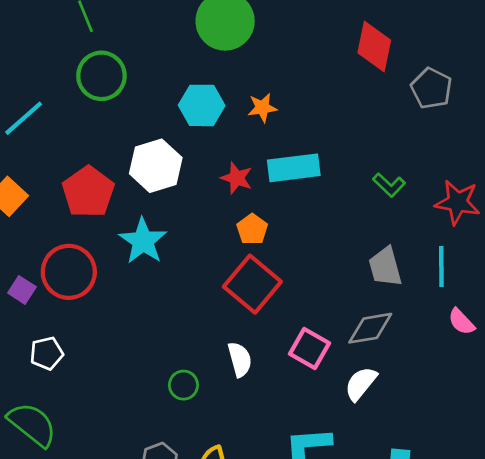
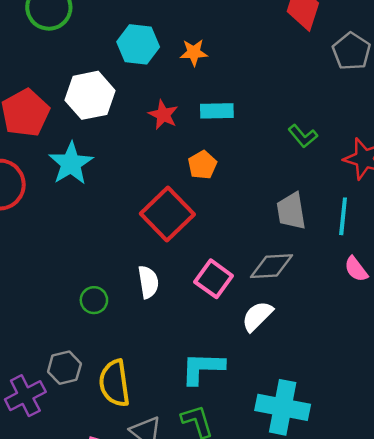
cyan rectangle: (294, 168) -> (217, 111), size x0.7
orange pentagon: (252, 229) -> (202, 165), moved

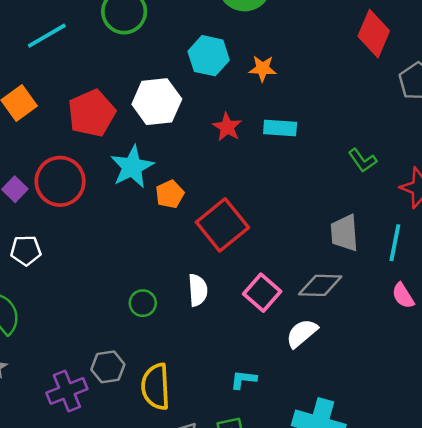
orange pentagon: (202, 165) -> (170, 194), moved
cyan L-shape: (203, 368) -> (243, 379), size x0.6

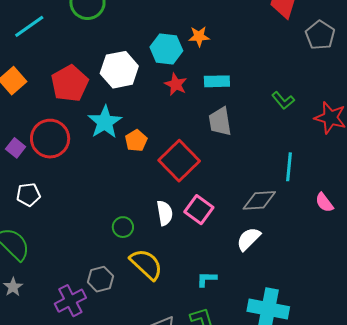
cyan hexagon: (209, 56) -> (166, 49), moved
gray trapezoid: (344, 233) -> (220, 122), moved
cyan line: (395, 243) -> (289, 167), moved
pink square: (262, 293) -> (199, 210), moved
yellow semicircle: (156, 387) -> (146, 264), moved, turned 141

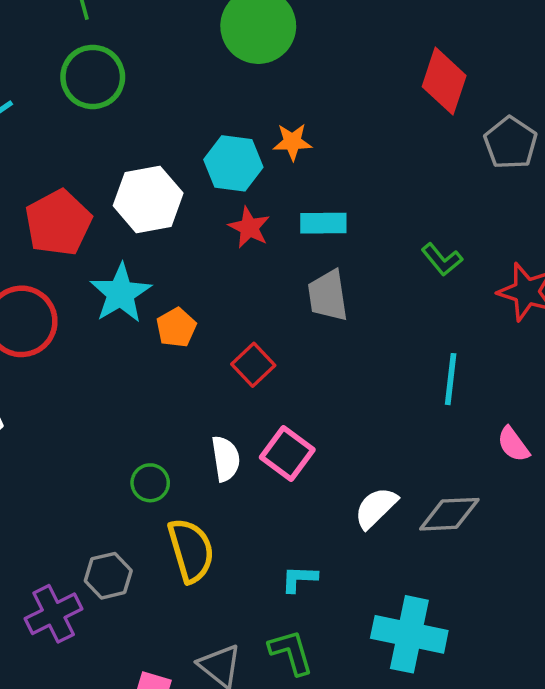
red square: (179, 161) -> (253, 365), size x0.6
gray diamond: (259, 200) -> (449, 514), moved
yellow semicircle: (146, 264) -> (191, 550), turned 30

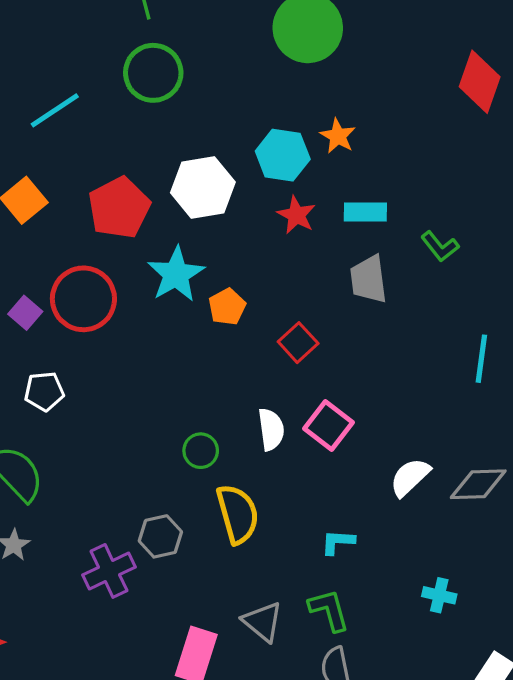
orange star: (292, 142) -> (338, 136), turned 30
green L-shape: (442, 259) -> (440, 246), moved
cyan cross: (409, 634) -> (439, 595), size x0.5

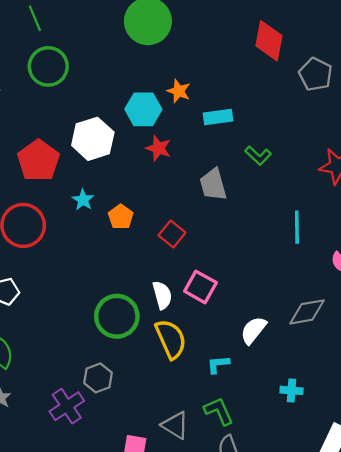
cyan rectangle: (365, 212) -> (218, 117), moved
cyan star: (176, 274) -> (83, 200), size x0.6
green circle: (201, 451) -> (117, 316), size x1.8
white semicircle: (410, 477) -> (253, 330), moved
yellow semicircle: (238, 514) -> (171, 339), moved

